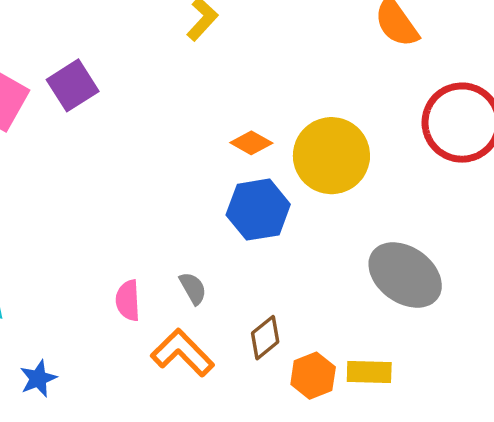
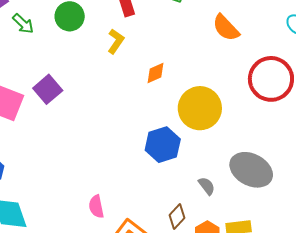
orange diamond: (251, 143) -> (156, 73), moved, turned -45
gray semicircle: (193, 288) -> (207, 186), moved

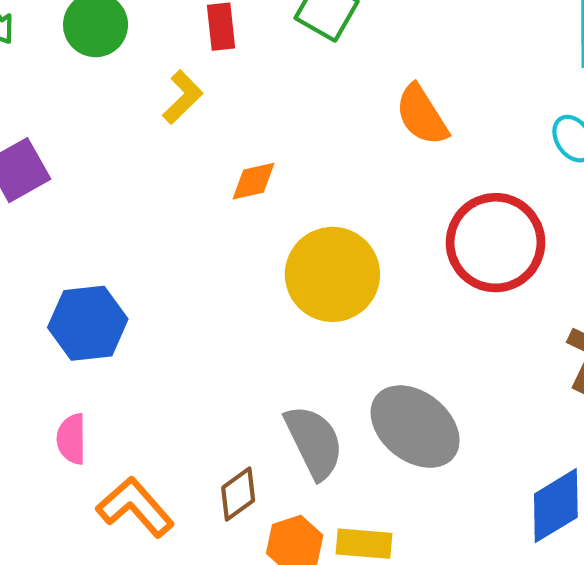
blue hexagon: (163, 145) -> (88, 323), moved
gray semicircle: (207, 186) -> (314, 442), size x1.8

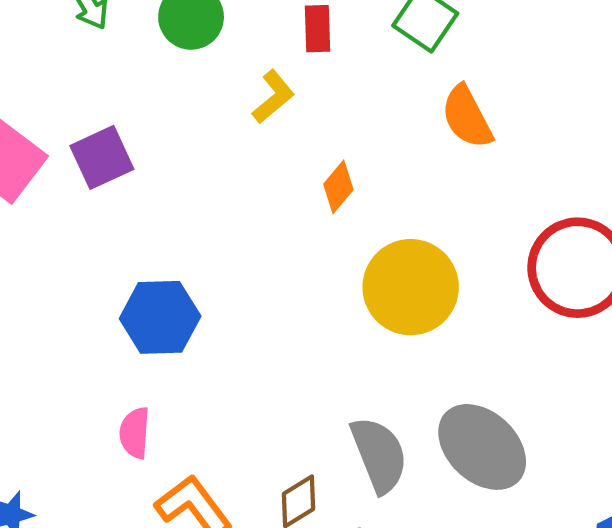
orange semicircle: (422, 115) -> (467, 117), moved
orange diamond: (254, 181) -> (338, 187), turned -42

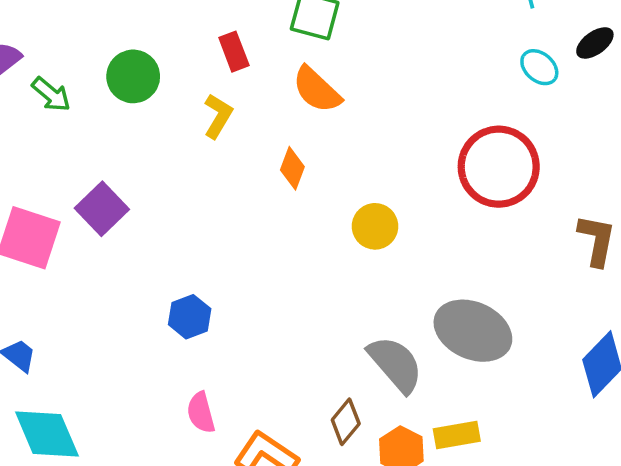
orange semicircle: (467, 117) -> (317, 90), moved
yellow circle: (411, 287) -> (375, 226), size x0.6
blue hexagon: (160, 317) -> (190, 317), size x0.7

